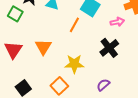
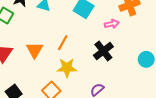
orange line: (74, 25) -> (63, 43), moved

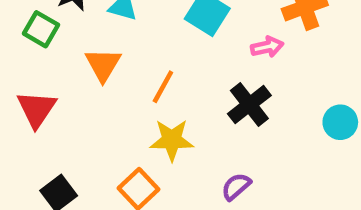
orange triangle: (35, 50) -> (103, 65), moved

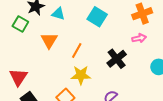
pink arrow: (267, 47) -> (139, 38), moved
red triangle: (37, 109) -> (18, 77), moved

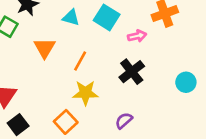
cyan triangle: (58, 14) -> (71, 17), moved
pink arrow: (139, 38) -> (137, 36), moved

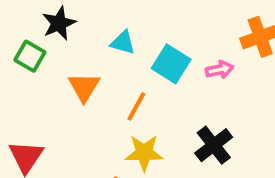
cyan square: (107, 17) -> (171, 64), moved
black cross: (132, 72) -> (214, 145), moved

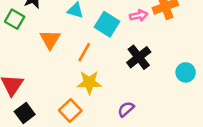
pink arrow: (220, 70) -> (139, 15), moved
black cross: (214, 145) -> (139, 57), moved

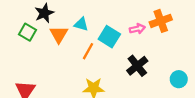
orange triangle: (50, 39) -> (59, 34), moved
orange line: (84, 52) -> (88, 51), moved

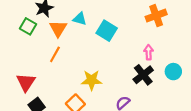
pink arrow: (137, 29) -> (149, 52), moved, turned -80
orange line: (88, 51) -> (55, 54), moved
black cross: (137, 66) -> (143, 75), moved

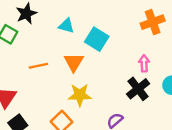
orange triangle: (58, 28) -> (74, 62), moved
orange line: (55, 54) -> (38, 66), turned 49

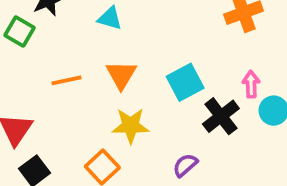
cyan square: (97, 39) -> (185, 82), moved, turned 30
pink arrow: (144, 63) -> (251, 84), moved

